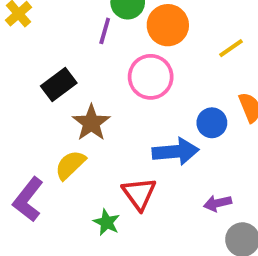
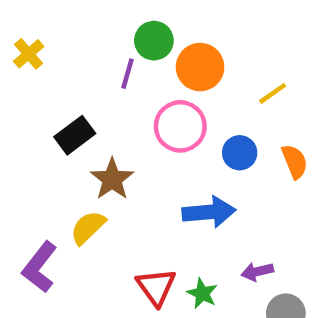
blue circle: (212, 123) -> (240, 153), moved
red triangle: (139, 194) -> (156, 287), moved
green star: (107, 222) -> (202, 293), moved

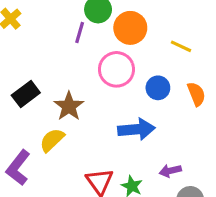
yellow line: (273, 93) -> (181, 46), turned 60
black rectangle: (75, 135) -> (26, 94), moved

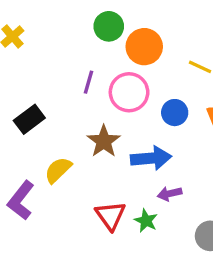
purple line: (80, 33) -> (88, 82), moved
brown star: (69, 106) -> (104, 141), moved
purple arrow: (170, 171) -> (170, 194), moved

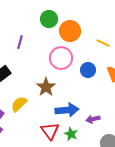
purple line: (88, 82) -> (20, 42), moved
blue arrow: (151, 158) -> (67, 110), moved
purple arrow: (170, 194) -> (93, 119), moved

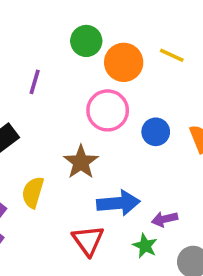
yellow line: (103, 43) -> (172, 55), moved
yellow semicircle: (19, 104) -> (33, 192), turned -30
green star: (71, 134) -> (145, 246), moved

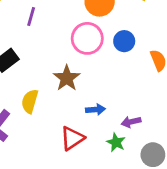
blue circle: (156, 132) -> (124, 41), moved
blue arrow: (118, 203) -> (95, 110), size x0.6
red triangle: (88, 240) -> (72, 138), turned 32

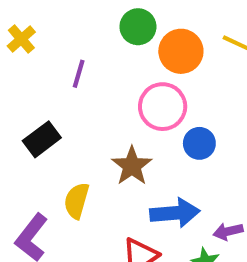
blue circle: (124, 41) -> (199, 143), moved
blue arrow: (95, 110) -> (175, 213), size x1.6

